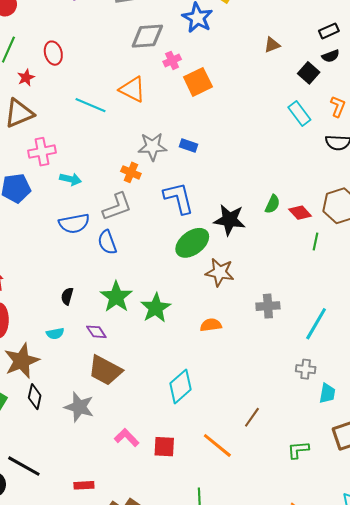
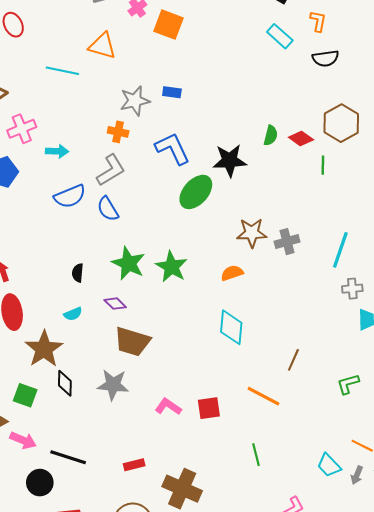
orange square: (198, 82) -> (169, 25), turned -32
brown star: (220, 272) -> (252, 233), moved
gray cross: (306, 369) -> (352, 289), moved
cyan diamond: (180, 386) -> (231, 327), moved, turned -32

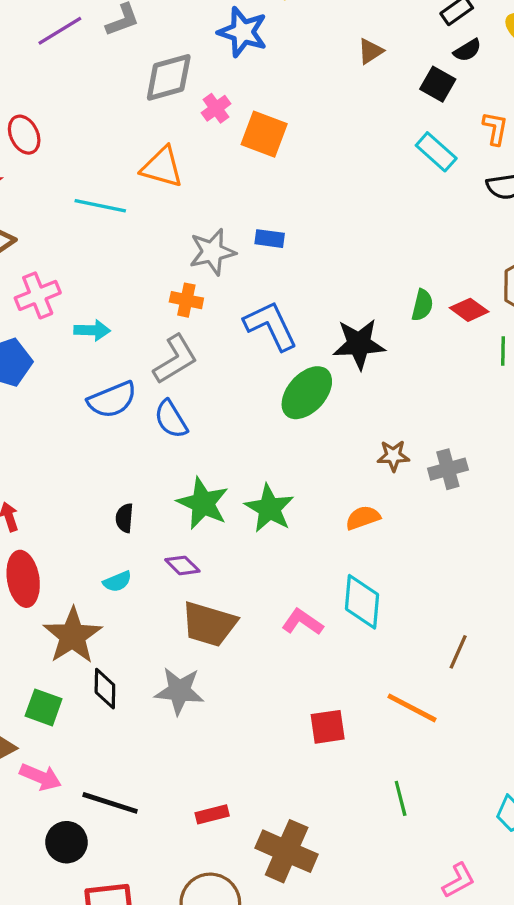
brown star: (252, 233) -> (393, 456), size x0.7
pink L-shape: (168, 407) -> (302, 622), moved

